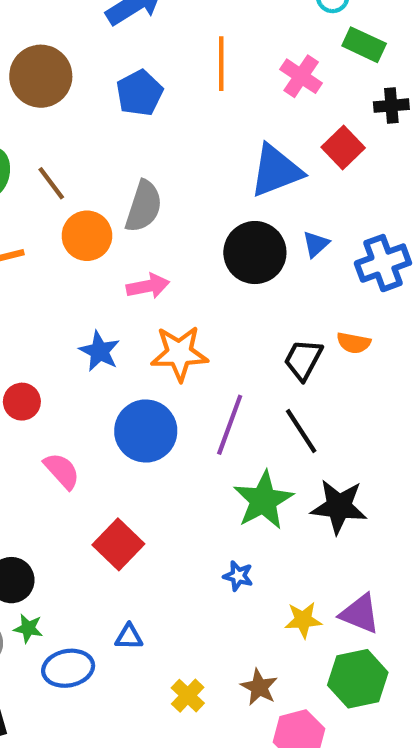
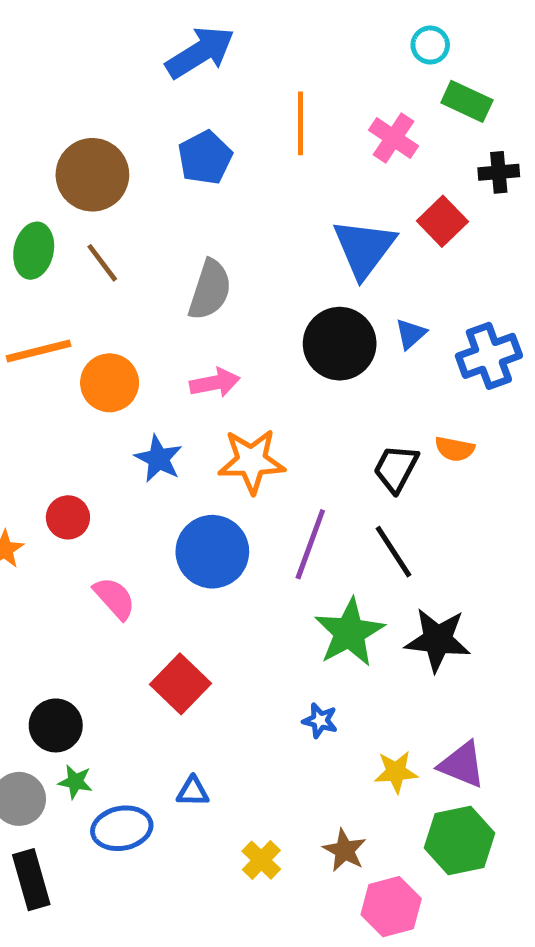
brown circle: (41, 76) -> (92, 175), moved
blue triangle: (276, 171) -> (364, 248), turned -32
orange circle: (87, 236) -> (110, 383), moved

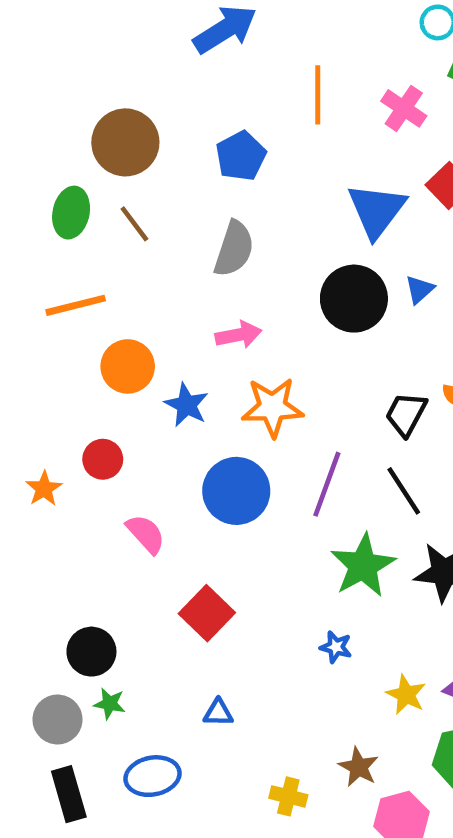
blue pentagon: (205, 158) -> (241, 156), moved
orange circle: (110, 383) -> (128, 366), moved
yellow star: (396, 772) -> (406, 695), turned 30
blue ellipse: (122, 828) -> (153, 776), moved
yellow cross: (261, 860) -> (288, 796), moved, turned -30

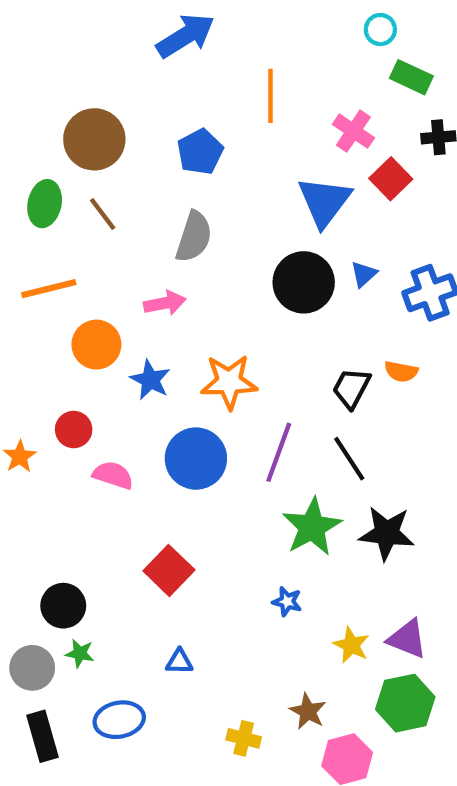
pink cross: (404, 108) -> (353, 131), moved
pink arrow: (239, 335) -> (165, 303), moved
pink semicircle: (146, 534) -> (113, 475), moved, turned -30

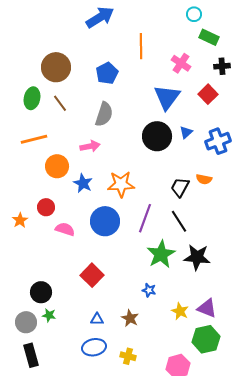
red square: (391, 179) -> (208, 94), moved
brown star: (308, 711) -> (130, 318), moved
blue ellipse: (119, 720) -> (94, 347), moved

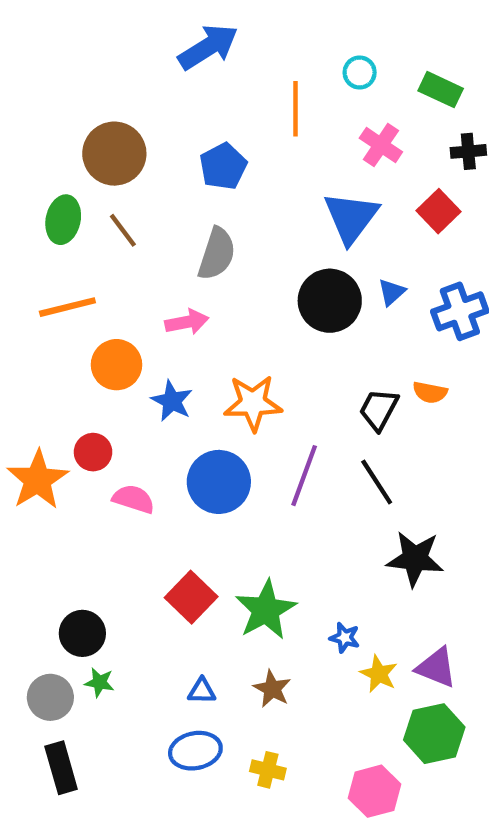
cyan circle: (194, 14) -> (360, 73), moved
orange star: (20, 220) -> (38, 480), size x1.8
green star: (161, 254) -> (266, 610), moved
blue star: (149, 290) -> (345, 638), moved

